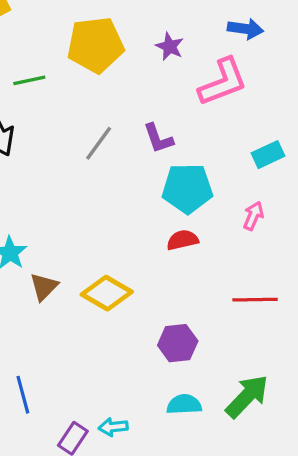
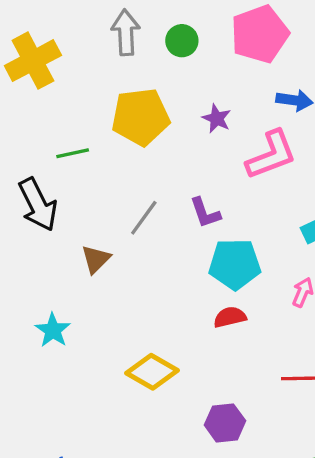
brown triangle: (44, 287) -> (96, 259), moved

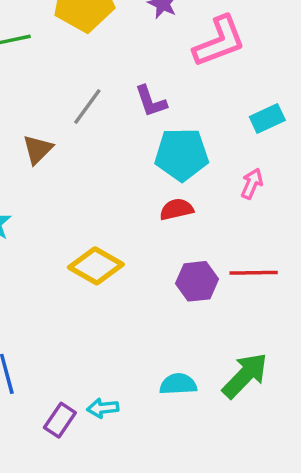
purple hexagon: (225, 423) -> (197, 281), moved

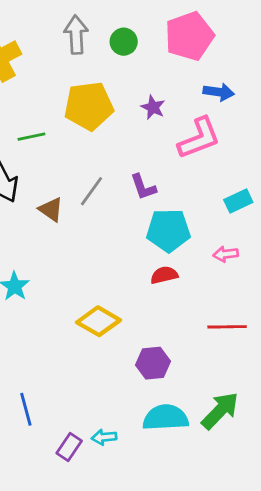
brown triangle: (38, 149) -> (51, 209), moved, turned -40
pink arrow: (252, 184) -> (226, 254), turned -120
purple hexagon: (197, 281) -> (153, 363), moved
cyan semicircle: (178, 384) -> (166, 418), size x1.5

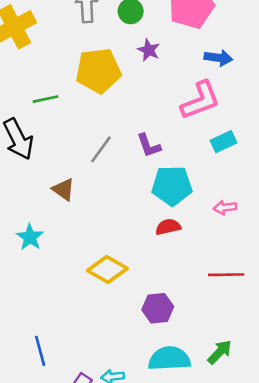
purple star: (153, 107) -> (149, 50), moved
cyan rectangle: (238, 201) -> (224, 142), moved
brown triangle: (51, 209) -> (63, 189), moved
green arrow: (220, 411) -> (220, 352), size x0.7

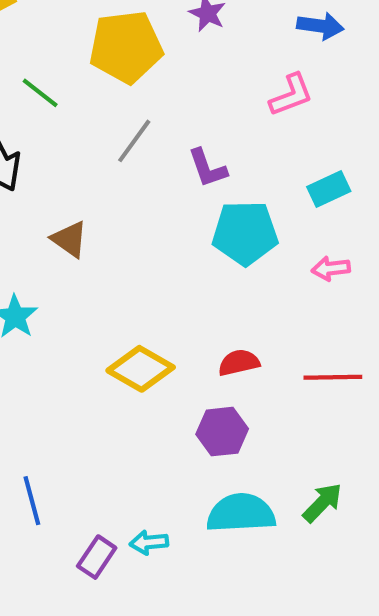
green line: (45, 99) -> (40, 93), turned 50
pink L-shape: (200, 100) -> (291, 95), size x0.7
cyan rectangle: (224, 142) -> (329, 189), moved
gray line: (101, 149) -> (134, 141), moved
red semicircle: (168, 227) -> (239, 363), moved

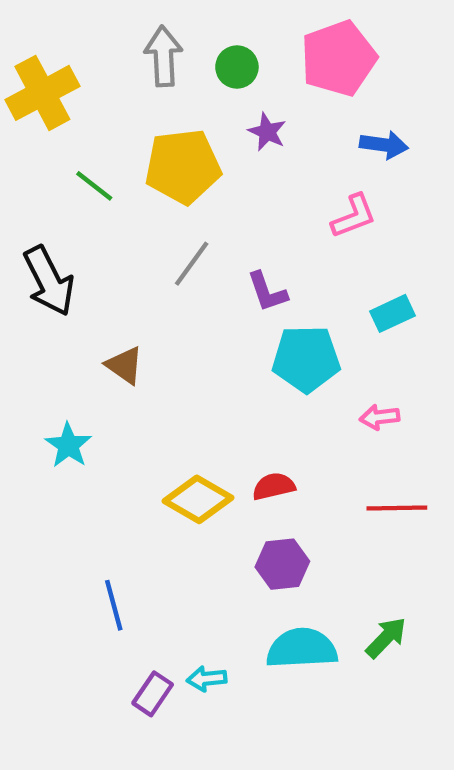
green line: (40, 93) -> (94, 186), moved
pink arrow: (331, 268) -> (380, 417), moved
red semicircle: (239, 363) -> (274, 486), moved
blue line: (32, 501) -> (114, 605), moved

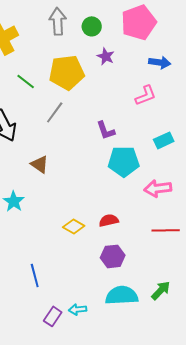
gray line: (192, 264) -> (55, 112), moved
pink arrow: (380, 417) -> (158, 188), size x1.5
yellow diamond: (198, 499) -> (74, 226), size x0.7

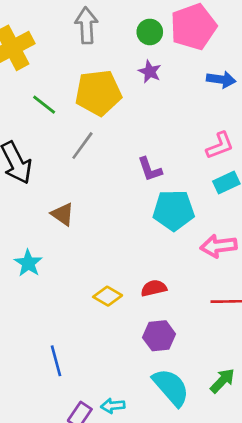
green circle: (92, 26) -> (150, 32), moved
pink L-shape: (146, 95) -> (220, 146), moved
cyan semicircle: (122, 295) -> (171, 387), turned 52

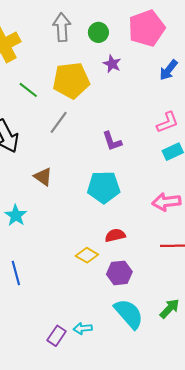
green circle: (150, 32) -> (98, 32), moved
blue arrow: (221, 80) -> (169, 70), turned 120
cyan pentagon: (174, 210) -> (104, 187), moved
yellow diamond: (108, 296) -> (87, 255), moved
blue line: (56, 361) -> (16, 273), moved

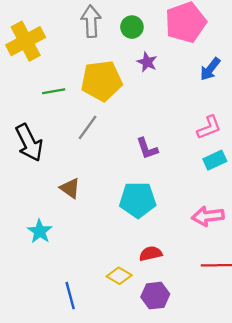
green line: (28, 90) -> (54, 91), turned -48
blue line: (16, 273) -> (70, 296), moved

